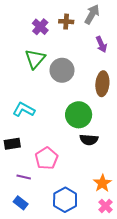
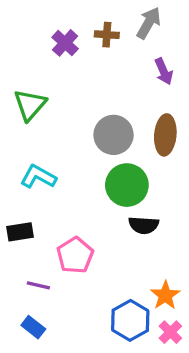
green triangle: (35, 59) -> (30, 105), moved
gray circle: (62, 70) -> (114, 135), moved
blue hexagon: (65, 200) -> (130, 320), moved

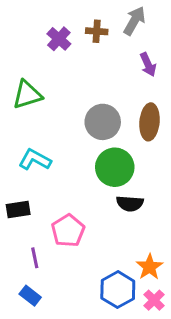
green triangle: (30, 105) -> (27, 95), turned 32
purple line: (38, 285) -> (35, 258), turned 65

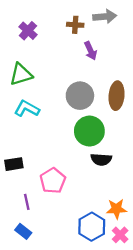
gray arrow: (134, 21) -> (105, 17), turned 55
purple cross: (59, 39) -> (28, 31), moved
purple arrow: (148, 65) -> (91, 51), moved
cyan L-shape: (35, 160) -> (27, 109), moved
orange star: (150, 267) -> (117, 209), turned 30

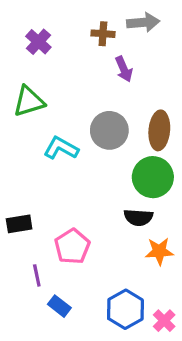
cyan L-shape: (27, 109) -> (61, 148), moved
green circle: (89, 131) -> (153, 177), moved
orange star: (117, 209) -> (159, 251), moved
blue rectangle: (23, 231) -> (59, 306), moved

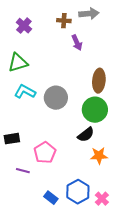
gray circle: (109, 130) -> (56, 98), moved
cyan L-shape: (61, 148) -> (25, 92), moved
black semicircle: (138, 217) -> (86, 135), turned -42
purple line: (37, 275) -> (23, 171), turned -64
blue rectangle: (59, 306) -> (51, 198), moved

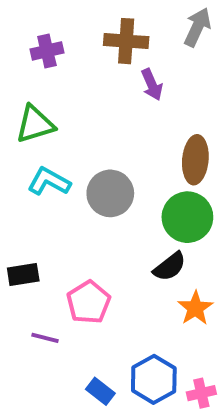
gray arrow: (89, 14) -> (197, 27), moved, turned -60
brown cross: (64, 21) -> (126, 41), size x1.5
purple cross: (24, 26) -> (47, 51), turned 35
orange star: (99, 156) -> (195, 308), turned -30
pink cross: (102, 199) -> (201, 393), turned 32

